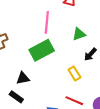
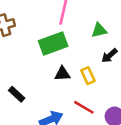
black triangle: (23, 78) -> (62, 74), moved

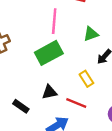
black triangle: (62, 74) -> (49, 92), moved
red line: (84, 107) -> (76, 103), moved

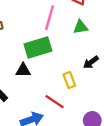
green triangle: (91, 34) -> (81, 27), moved
black triangle: (49, 92) -> (23, 70), moved

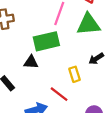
green triangle: (81, 27) -> (88, 24), size x1.6

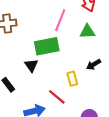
green triangle: (88, 24) -> (87, 32), size x0.7
black triangle: (31, 62) -> (31, 65), turned 48

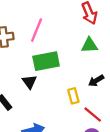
pink line: (60, 20) -> (37, 30), moved
red line: (57, 97) -> (93, 115), moved

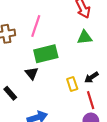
black arrow: (96, 81) -> (91, 77), moved
red line: (93, 115) -> (91, 100), turned 36

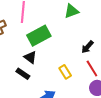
yellow rectangle: (72, 84) -> (65, 72), moved
black rectangle: (10, 93) -> (23, 74), moved

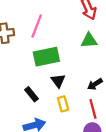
black triangle: (30, 57) -> (58, 81), moved
black rectangle: (23, 74) -> (31, 94), moved

